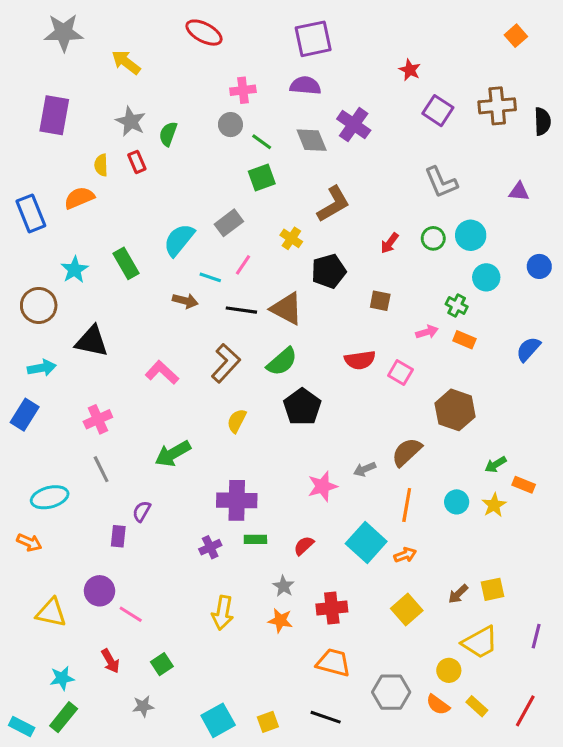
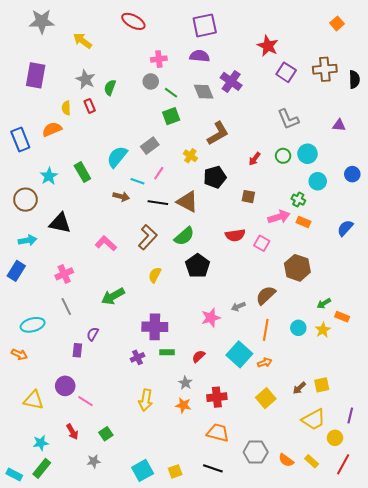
red star: (410, 70) -> (268, 46), size x1.5
pink arrow: (427, 332) -> (279, 217), size x1.5
yellow circle: (449, 670) -> (335, 438), moved

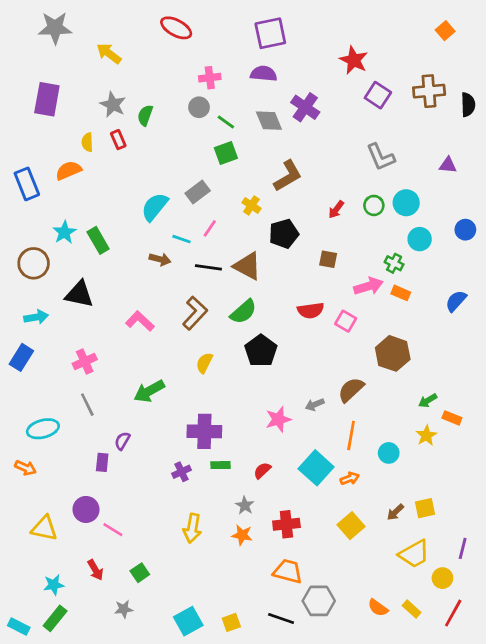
green rectangle: (82, 172) -> (98, 240), moved
cyan circle: (298, 328) -> (389, 453), moved
gray hexagon: (256, 452) -> (319, 601), moved

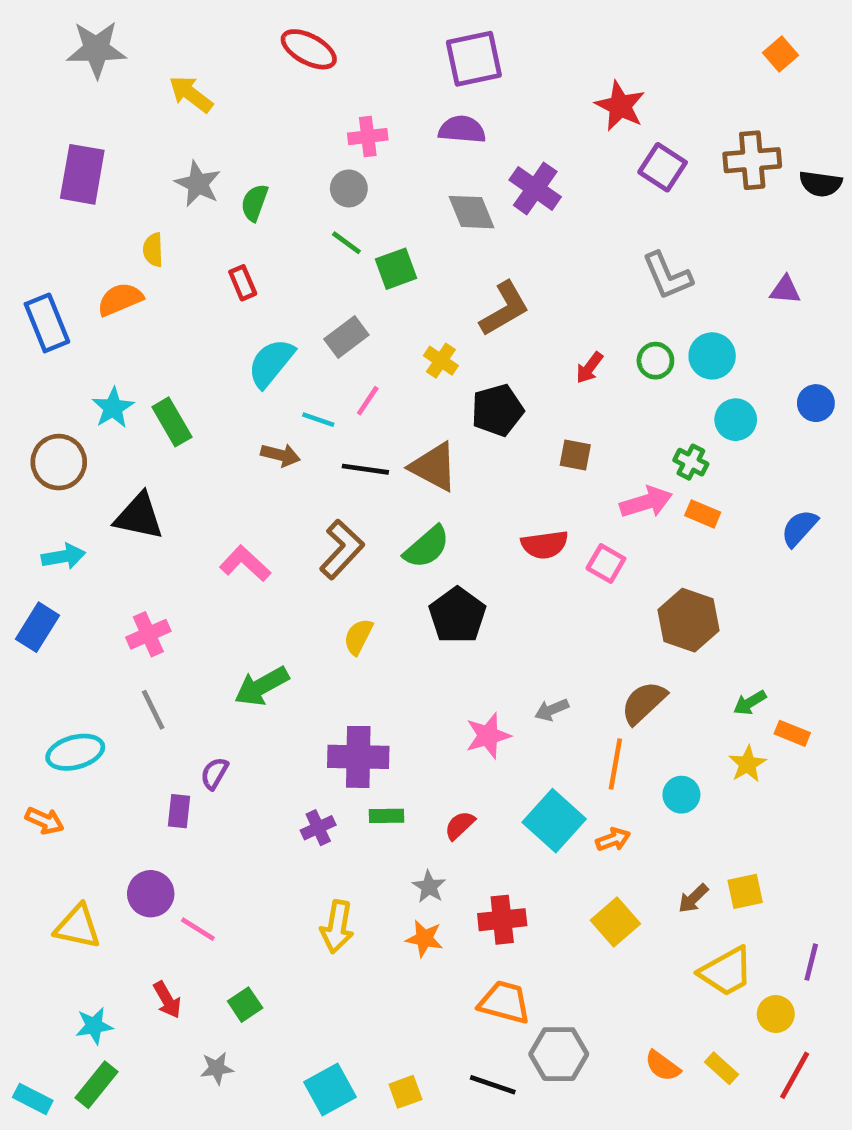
black semicircle: (468, 105) -> (821, 184), turned 100
green line: (226, 122) -> (346, 243), moved
red rectangle: (118, 140) -> (243, 283), moved
brown semicircle: (351, 390) -> (644, 703), moved

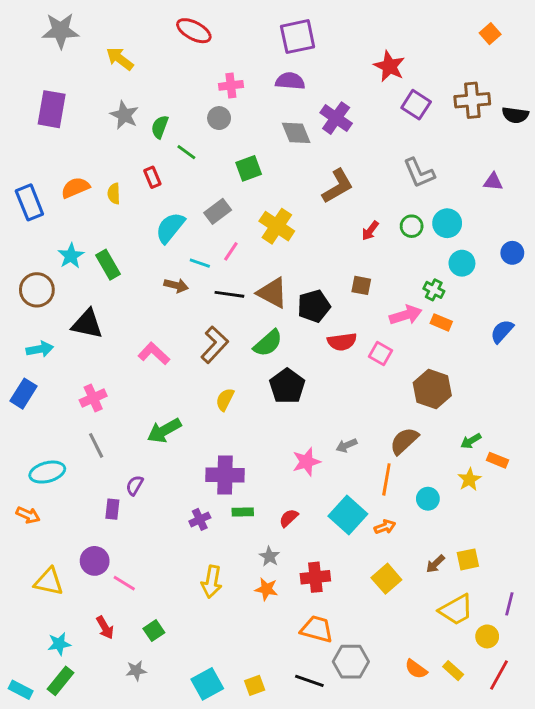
green line: (346, 243) -> (186, 152), moved
yellow semicircle: (153, 250) -> (114, 194), moved
brown L-shape: (505, 309) -> (338, 186), moved
yellow cross: (441, 361) -> (277, 226), size x1.6
black pentagon: (497, 410) -> (314, 306), moved

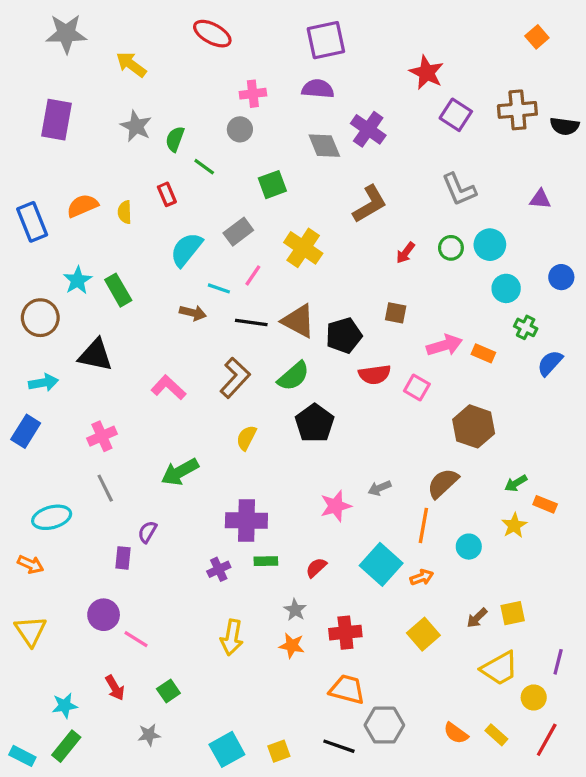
green cross: (434, 290) -> (526, 327), moved
yellow triangle: (49, 582) -> (31, 631), moved, turned 44

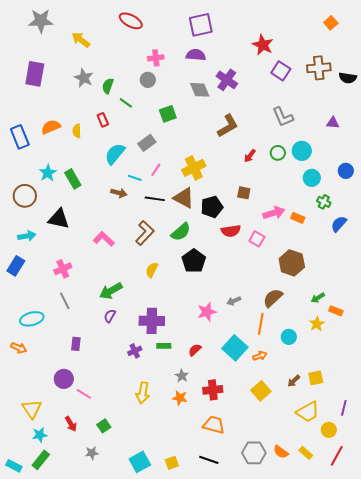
yellow cross: (303, 248) -> (194, 168), moved, turned 30
purple semicircle: (147, 532) -> (110, 316), moved
yellow triangle: (31, 631) -> (32, 409), moved
gray hexagon: (384, 725) -> (254, 453), moved

